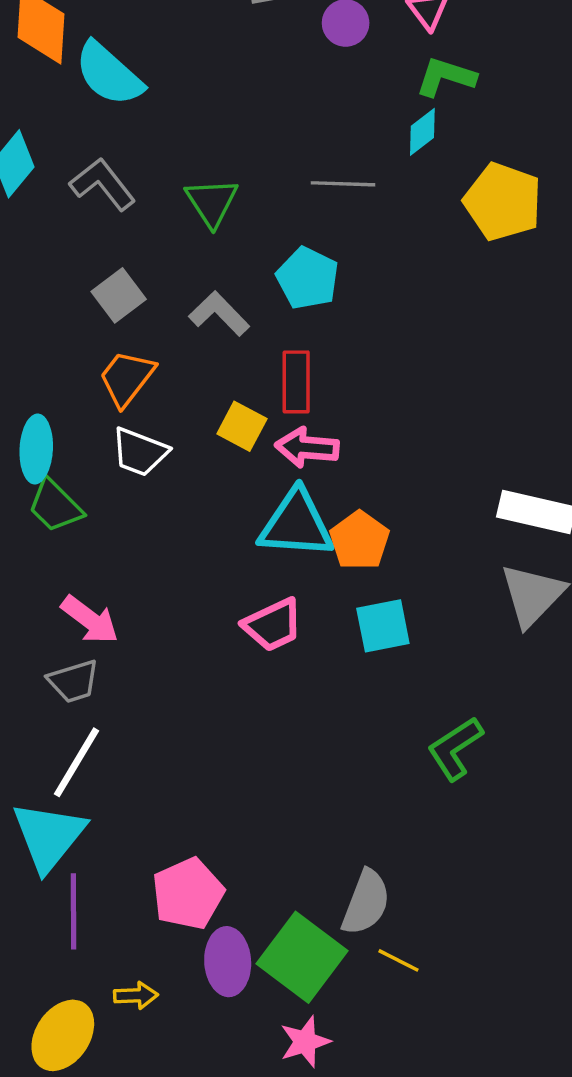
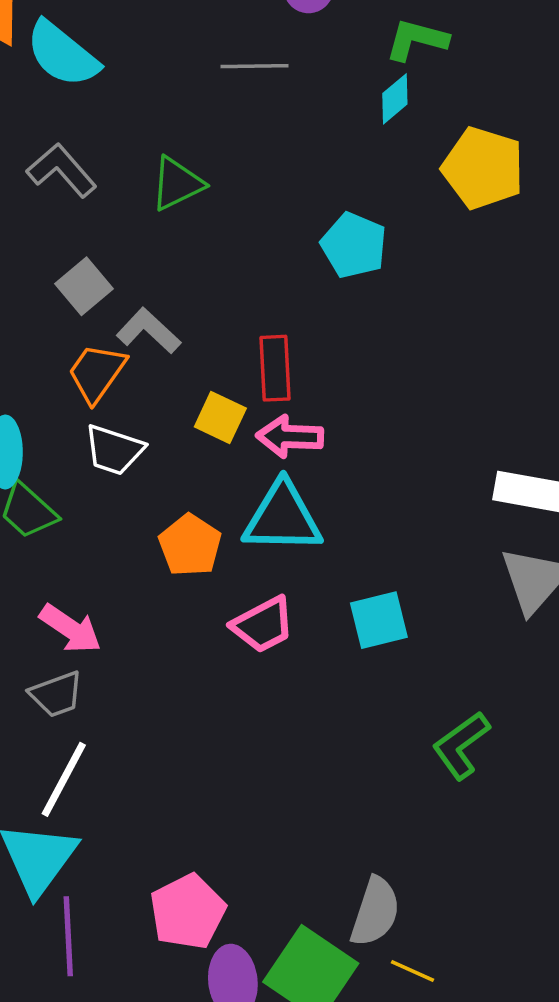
gray line: (343, 184) -> (254, 66), moved
green triangle: (212, 202) -> (177, 184), turned 40
cyan pentagon: (308, 278) -> (354, 245), moved
gray L-shape: (219, 314) -> (149, 331), moved
orange pentagon: (359, 540) -> (190, 545), moved

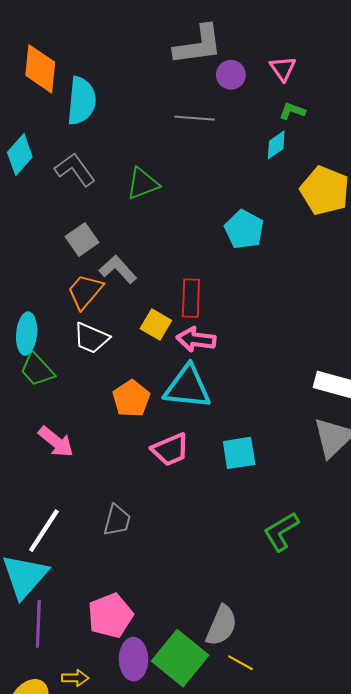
green L-shape: (417, 40) -> (292, 111), size x0.7
cyan semicircle: (62, 54) -> (81, 101), turned -129
gray trapezoid: (56, 694) -> (117, 520), moved, turned -60

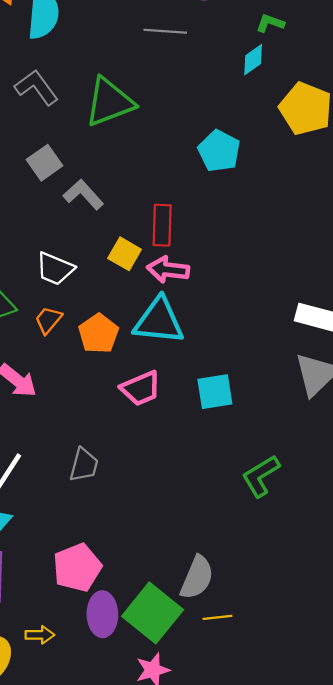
green triangle: (143, 184) -> (109, 102), size x1.4
orange trapezoid: (85, 291) -> (48, 320), moved, size x0.7
yellow line: (240, 663) -> (218, 617), turned -35

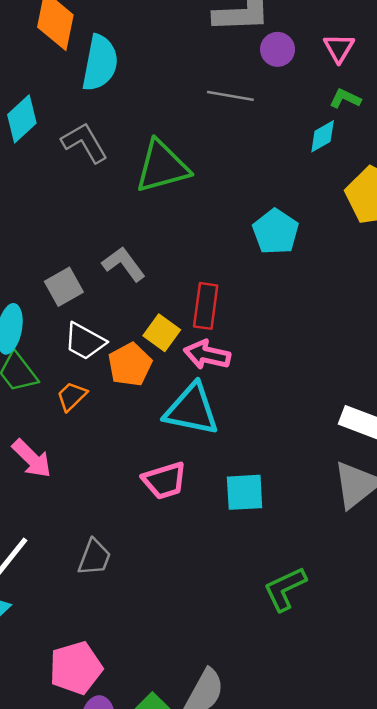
gray square: (45, 163) -> (64, 287), moved
orange pentagon: (98, 334) -> (130, 365), moved

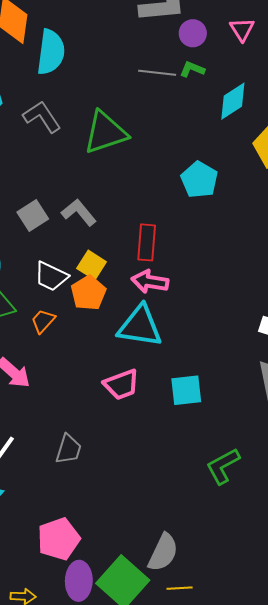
green L-shape: (345, 99) -> (192, 69), moved
cyan diamond: (323, 136) -> (233, 101), size x1.4
gray square: (64, 287) -> (33, 215), moved
yellow square: (162, 333) -> (92, 265), moved

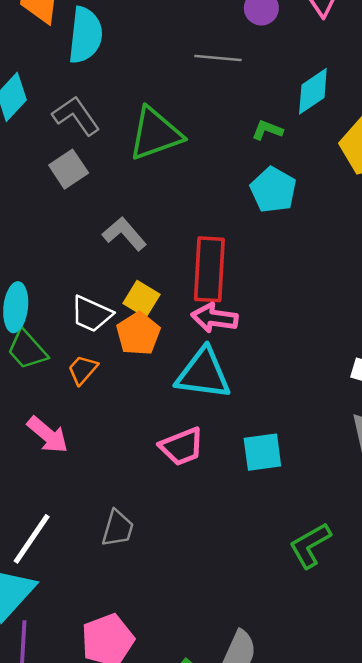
green L-shape: (192, 69) -> (267, 130), moved
gray square: (33, 215) -> (69, 169), moved
red rectangle: (147, 242) -> (209, 269), size x1.4

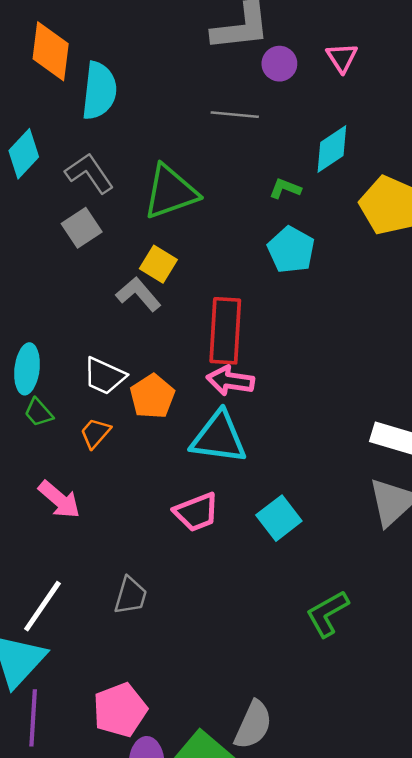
yellow square: (142, 299) -> (158, 264), moved
green trapezoid: (27, 350) -> (39, 412), size x0.7
cyan square: (262, 452) -> (279, 518), turned -30

